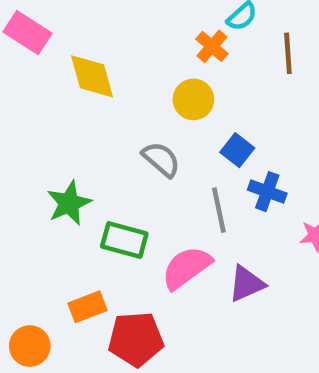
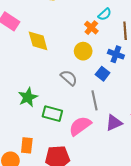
blue cross: (267, 192) -> (116, 54), moved
purple triangle: (246, 284) -> (114, 123), moved
orange rectangle: (87, 307) -> (27, 145), moved, turned -63

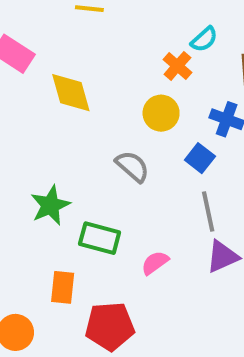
gray line: (94, 100) -> (208, 211), moved
pink semicircle: (80, 126) -> (155, 263), size x0.6
orange rectangle: (27, 145) -> (63, 287), moved

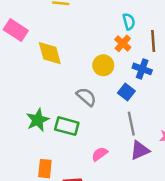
cyan semicircle: (204, 39) -> (129, 22), turned -63
orange cross: (177, 66) -> (123, 43), moved
green rectangle: (100, 238) -> (67, 126), moved

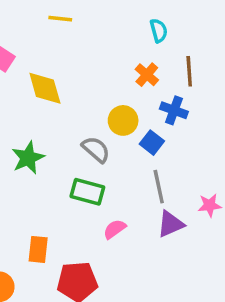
cyan semicircle: (129, 22) -> (159, 31), moved
yellow circle: (103, 65) -> (123, 120), moved
green star: (38, 120) -> (28, 158), moved
green rectangle: (67, 126) -> (87, 192), moved

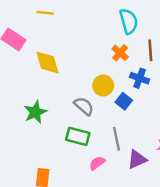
yellow line: (60, 19) -> (45, 13), moved
cyan semicircle: (159, 31) -> (129, 21), size x1.5
gray line: (159, 187) -> (117, 139), moved

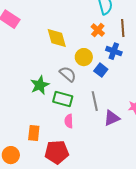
yellow diamond: (47, 62) -> (57, 38), moved
green star: (35, 112) -> (40, 85), moved
pink semicircle: (97, 163) -> (69, 121), moved, turned -56

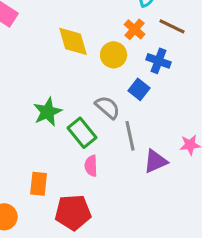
brown line: (123, 28) -> (172, 26), turned -60
yellow circle: (84, 57) -> (114, 55), moved
gray semicircle: (68, 74) -> (108, 107), moved
green rectangle: (63, 99) -> (82, 133), turned 36

